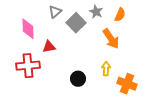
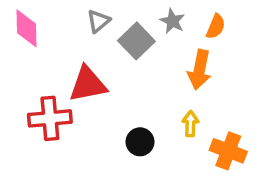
pink diamond: (28, 29) -> (26, 28), moved
orange arrow: (111, 39) -> (199, 70), turned 45
red triangle: (49, 47) -> (88, 84), size x1.6

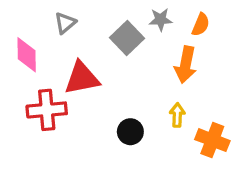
gray triangle: (99, 21) -> (65, 23), moved
gray star: (172, 21) -> (160, 20), turned -30
pink diamond: (26, 28) -> (27, 55), moved

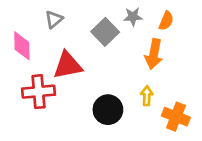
black circle: (130, 132) -> (108, 110), size x1.4

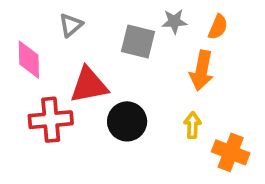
gray square: (105, 32) -> (138, 41), turned -32
black circle: (108, 110) -> (127, 121), moved

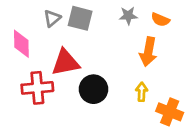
orange semicircle: (218, 27) -> (160, 20), turned 90
gray square: (138, 41) -> (80, 18), moved

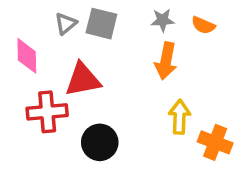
orange arrow: (148, 52) -> (166, 61), moved
black circle: (93, 89) -> (100, 142), moved
yellow arrow: (142, 92) -> (180, 117), size x1.4

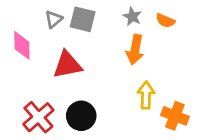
gray star: (163, 20) -> (132, 17), turned 30
red cross: (47, 112) -> (38, 117), moved, turned -36

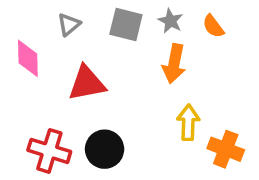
gray square: (83, 19) -> (126, 24), moved
orange semicircle: (165, 21) -> (213, 26), turned 30
red cross: (38, 117) -> (49, 151), turned -32

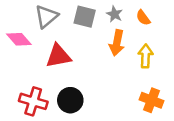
gray triangle: (69, 24) -> (46, 17), size x1.5
pink diamond: (28, 58) -> (19, 39), turned -40
yellow arrow: (188, 122) -> (146, 56), moved

